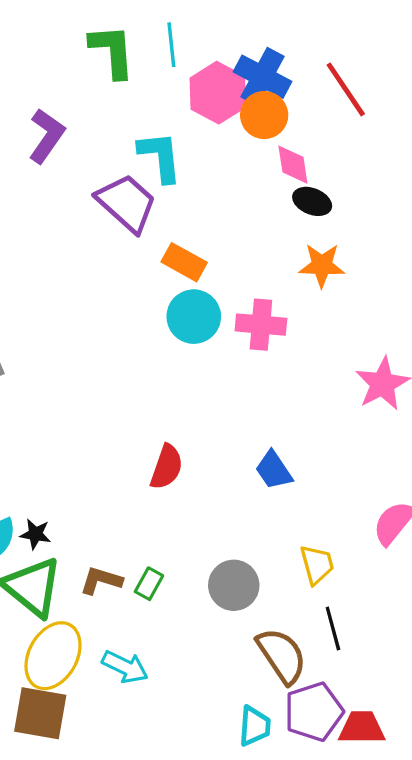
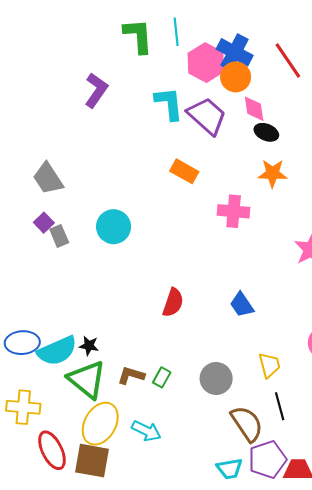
purple trapezoid: (127, 203) -> (207, 116), moved
cyan circle: (194, 317) -> (114, 227), moved
cyan trapezoid: (255, 726) -> (229, 469), turned 76

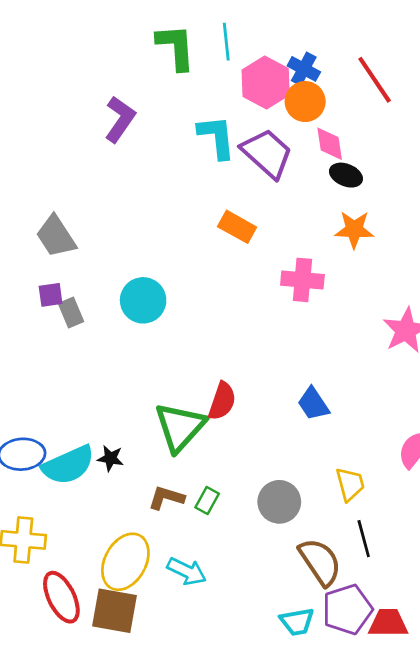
blue cross: (235, 52) -> (304, 69), size x0.7
purple square: (44, 223) -> (51, 295), turned 36
green triangle: (87, 380) -> (180, 427), moved, turned 33

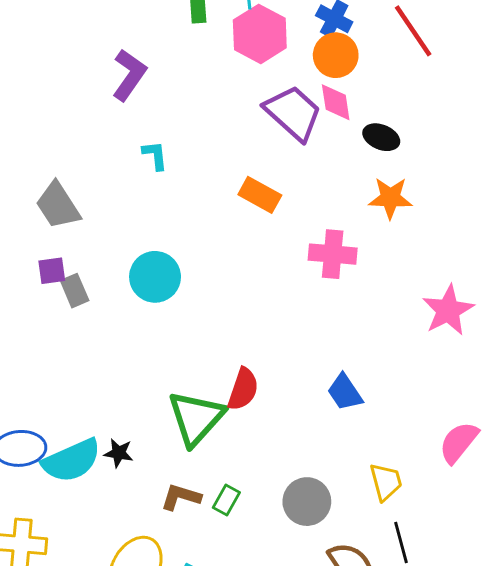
pink hexagon: (266, 82) -> (260, 34), moved
cyan L-shape: (217, 137) -> (155, 155), moved, size x0.6
pink diamond: (330, 144) -> (336, 102), moved

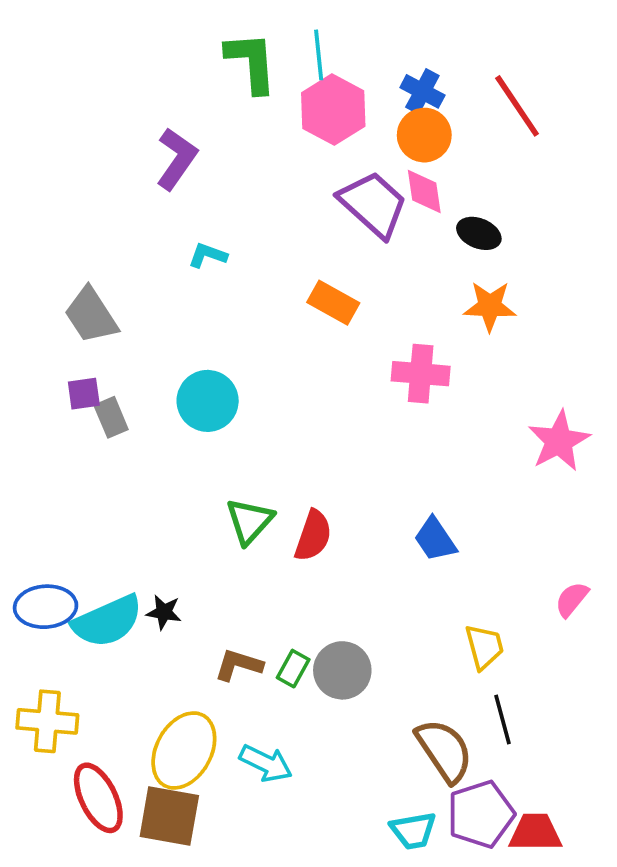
cyan L-shape: (155, 155) -> (208, 255), turned -64
green triangle: (196, 418) -> (249, 521), moved, size x0.7
pink semicircle: (459, 442) -> (572, 599), size x0.7
gray circle: (307, 502) -> (342, 670), moved

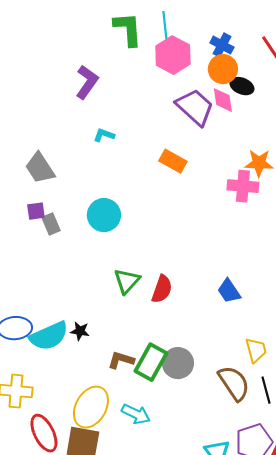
black ellipse: (479, 233) -> (242, 86), moved
pink cross: (421, 374) -> (243, 186), moved
green rectangle: (293, 669) -> (151, 362), size x1.8
brown semicircle: (444, 751) -> (234, 383), moved

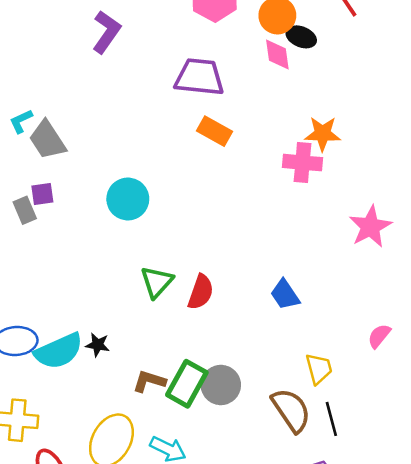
purple trapezoid: (195, 107) -> (199, 77), moved, turned -36
cyan L-shape: (104, 135) -> (21, 121), moved, turned -45
gray rectangle: (51, 224) -> (25, 210), moved

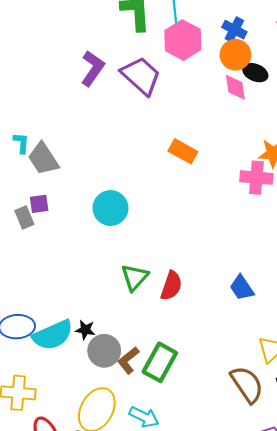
purple trapezoid: (199, 77) -> (141, 76), moved, turned 36
cyan L-shape: (21, 121) -> (21, 143), turned 120
brown L-shape: (149, 381) -> (128, 360), turned -56
gray circle: (221, 385) -> (104, 351), moved

